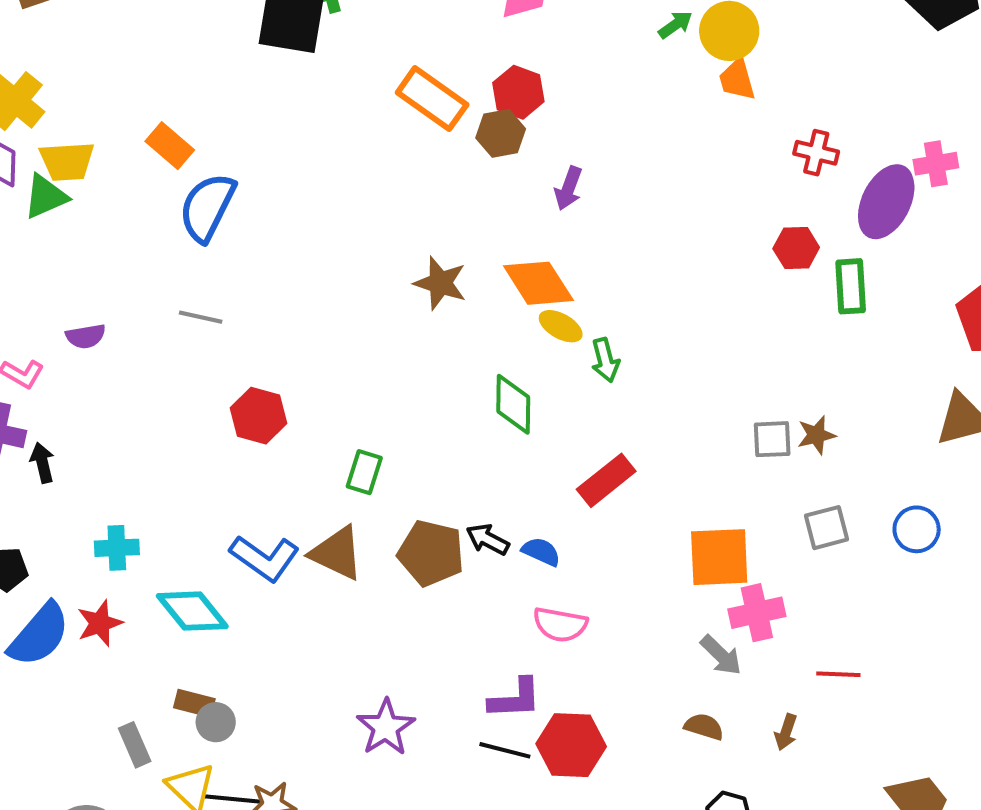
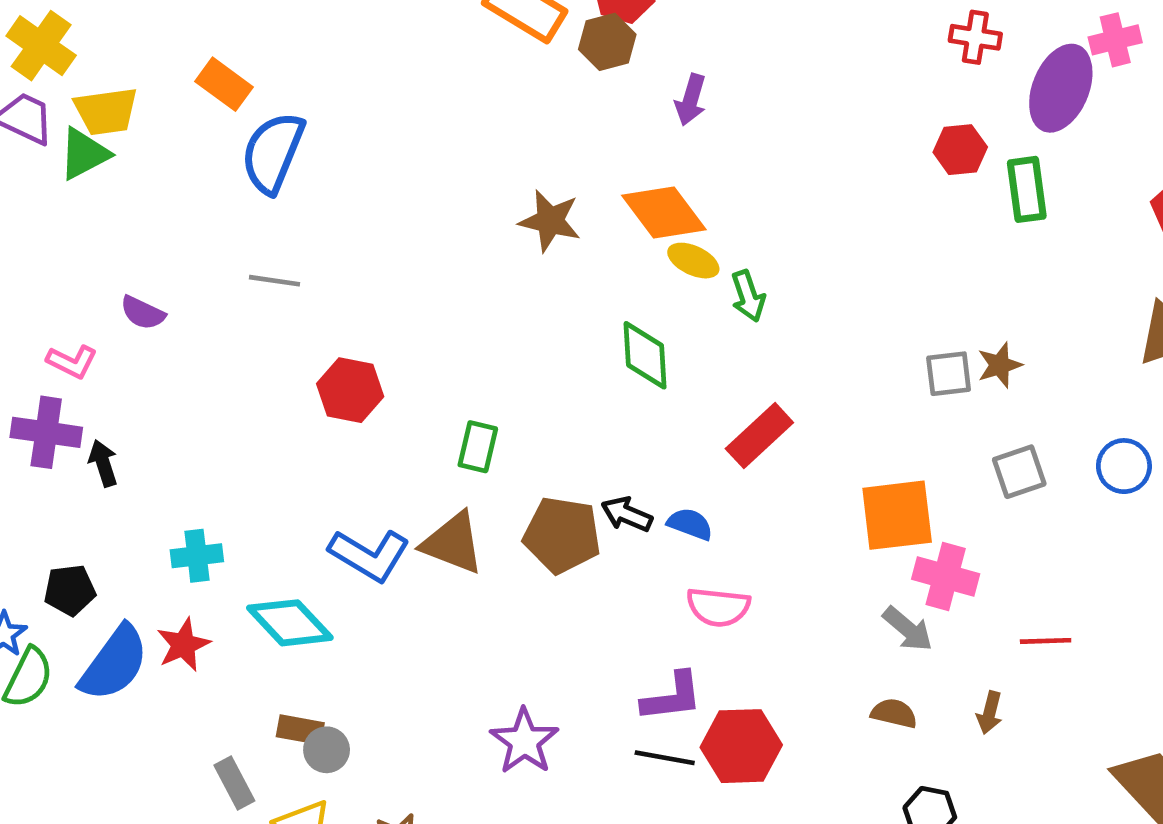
purple semicircle: (86, 336) -> (143, 313), turned 39
pink cross: (757, 613) -> (946, 577), turned 32

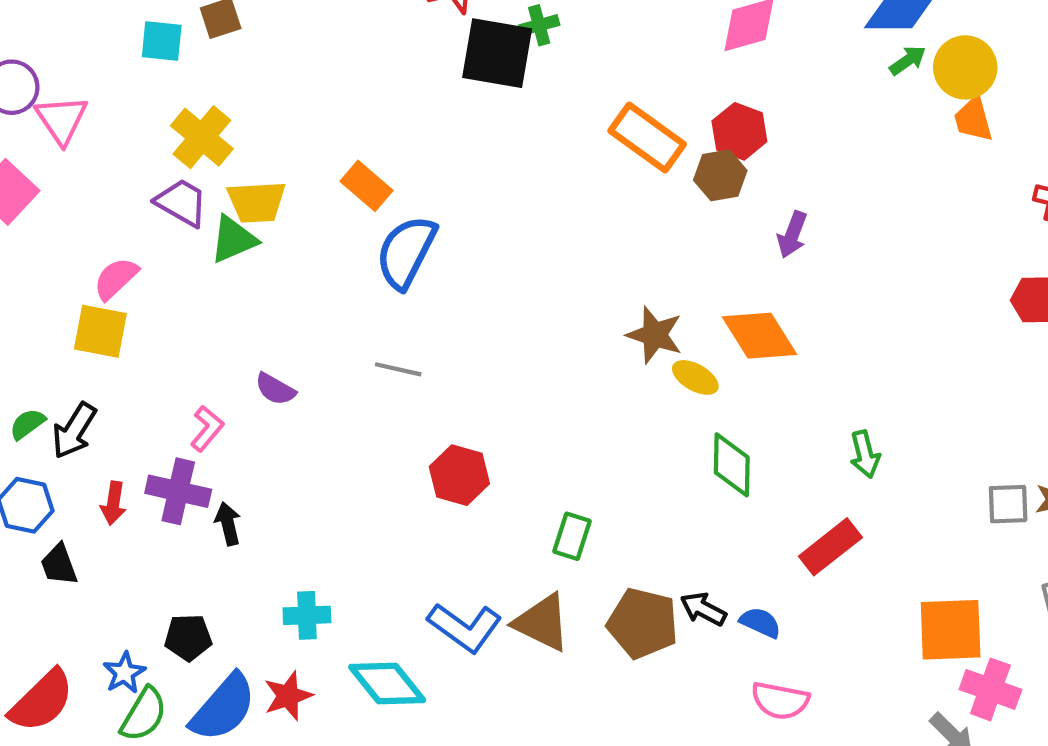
yellow ellipse: (693, 261) -> (695, 377), moved
green arrow: (748, 296) -> (865, 454), moved
pink L-shape: (72, 362) -> (207, 429), turned -81

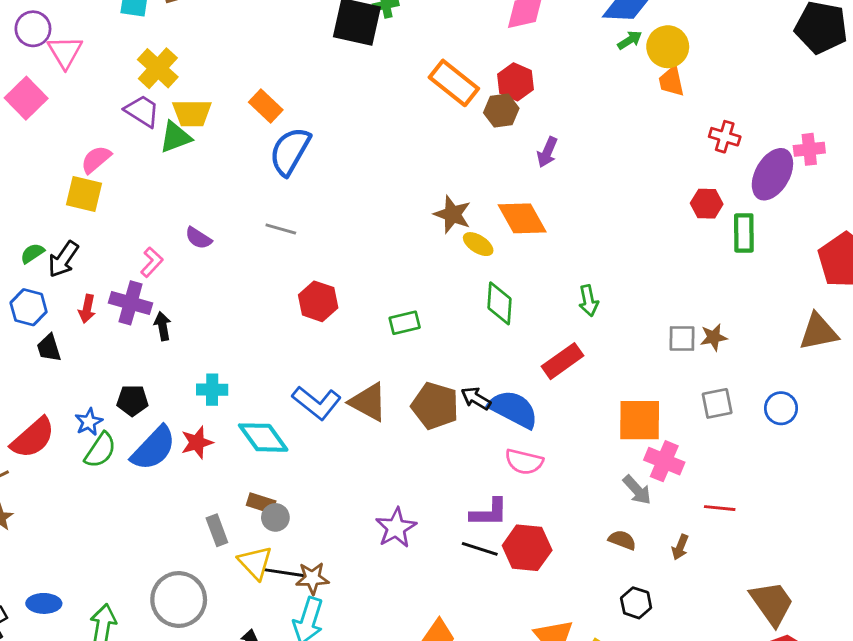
green rectangle: (572, 536) -> (405, 323), moved, turned 56
blue semicircle: (760, 623) -> (513, 409), size x1.8

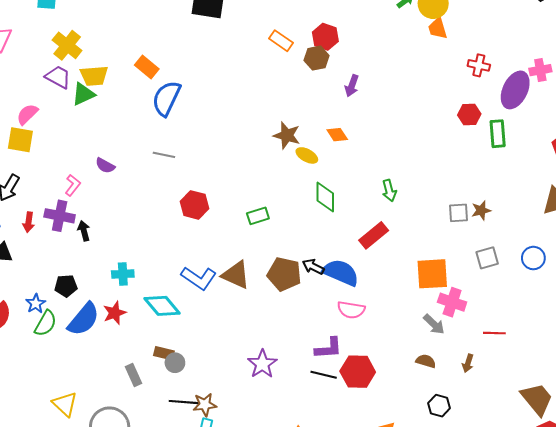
orange rectangle: (454, 83) -> (281, 41), size x0.7
orange diamond: (522, 218) -> (337, 135), size x0.6
yellow triangle: (255, 563) -> (65, 404), moved

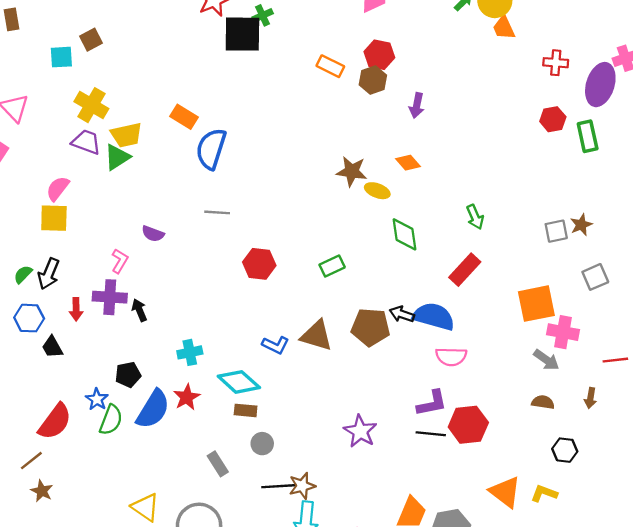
blue L-shape: (199, 278) -> (276, 345), size x0.7
brown rectangle: (164, 353) -> (246, 410), moved

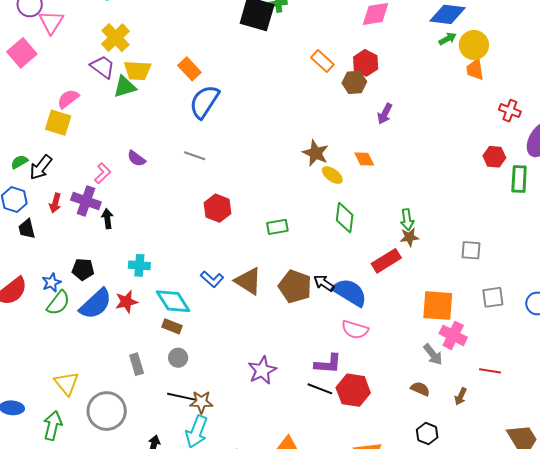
brown star: (581, 225) -> (409, 237), moved

